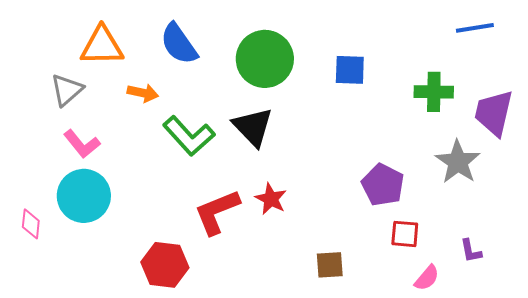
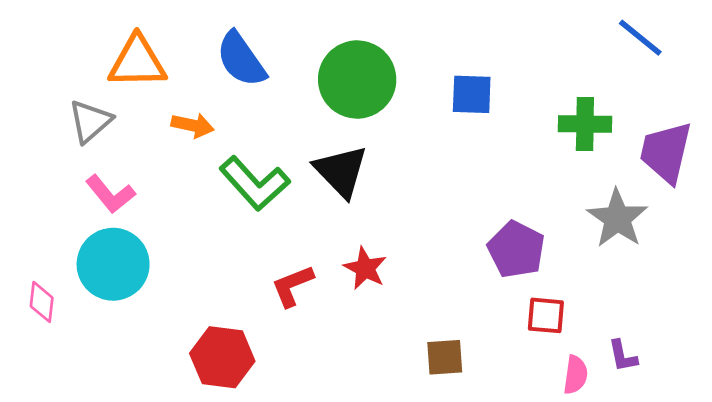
blue line: (475, 28) -> (640, 38), turned 48
red L-shape: (217, 212) -> (292, 286), size x0.7
purple L-shape: (471, 251) -> (623, 356), moved
pink semicircle: (427, 278) -> (576, 375), turned -32

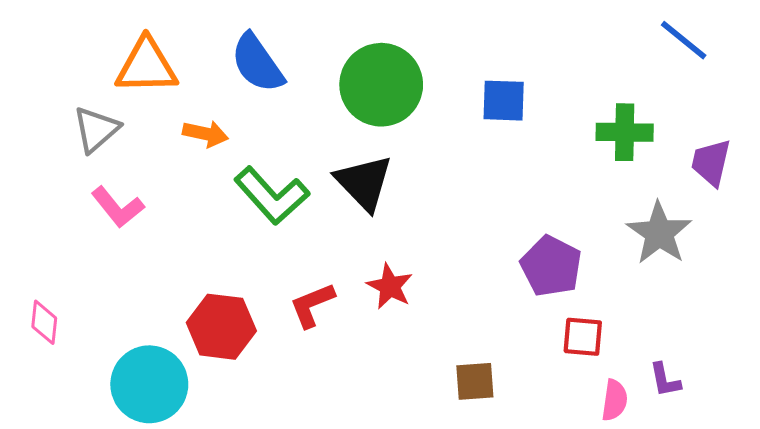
purple trapezoid: (666, 152) -> (711, 162), size x0.7
cyan circle: (113, 264) -> (149, 384), moved
red hexagon: (222, 357) -> (221, 327), moved

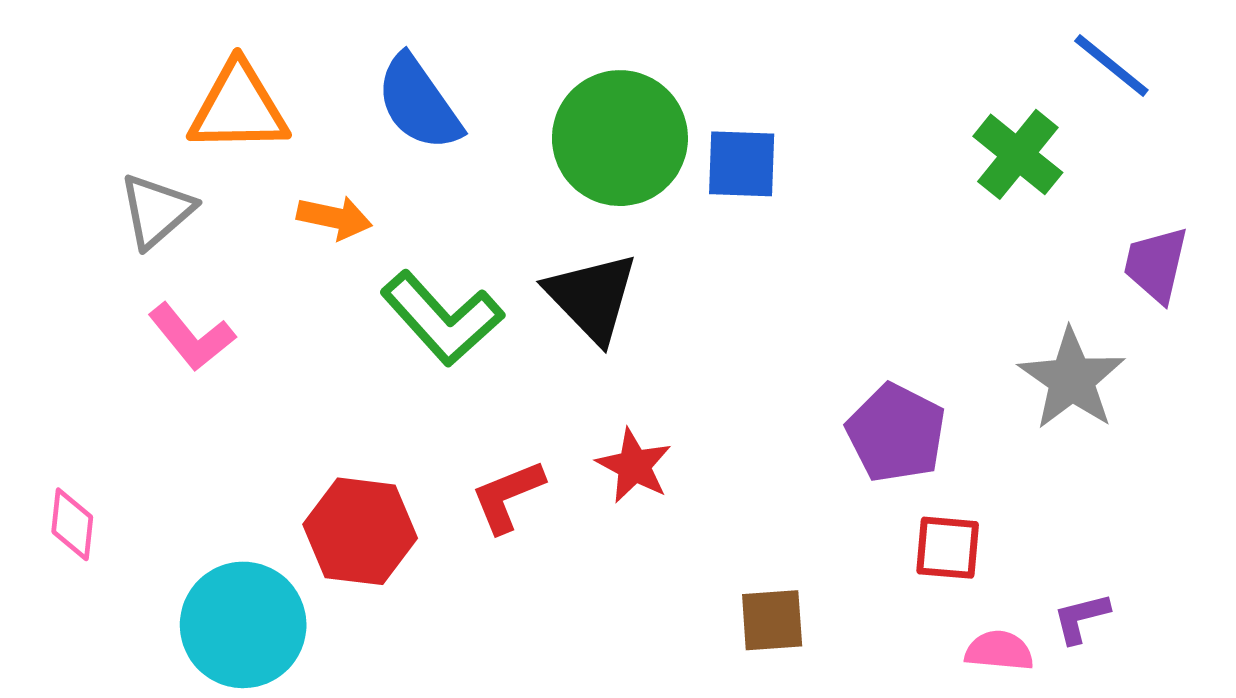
blue square: (504, 101) -> (742, 164), moved
green cross: (625, 132) -> (1018, 154), moved, turned 38
purple L-shape: (665, 380) -> (1081, 618), turned 87
pink semicircle: (615, 400) -> (999, 651), turned -93

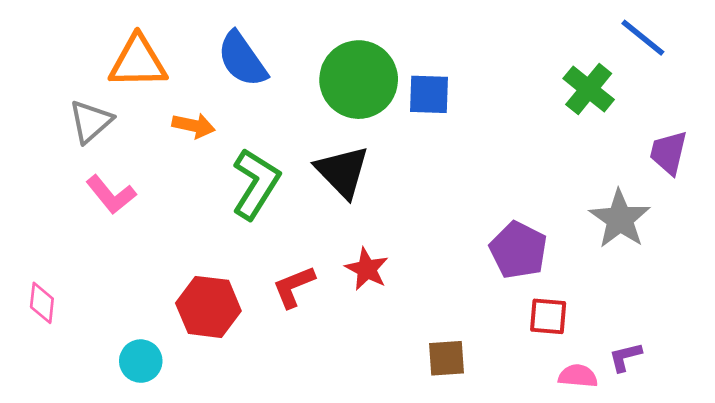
green L-shape: (442, 318) -> (256, 184), turned -106
cyan circle: (243, 625) -> (141, 361), size x0.6

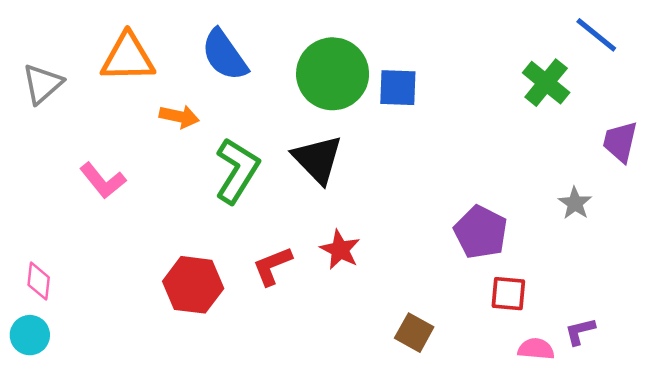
gray triangle: (91, 122) -> (42, 84), moved
gray star: (620, 219) -> (575, 203), size x0.6
brown square: (447, 358) -> (414, 333), turned 33
cyan circle: (141, 361) -> (30, 335), moved

